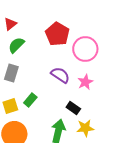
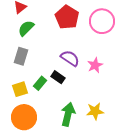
pink circle: (85, 49) -> (102, 21), moved
black rectangle: (73, 108) -> (58, 77), moved

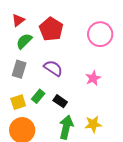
red pentagon: (67, 17) -> (51, 29), moved
purple semicircle: (70, 58) -> (53, 68), moved
black rectangle: (58, 77) -> (60, 101), moved

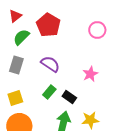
pink circle: (100, 34) -> (97, 30), size x0.7
green rectangle: (38, 96) -> (49, 92), moved
black rectangle: (60, 101) -> (69, 97), moved

